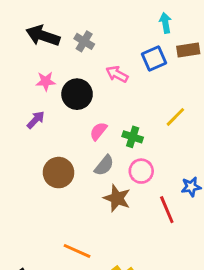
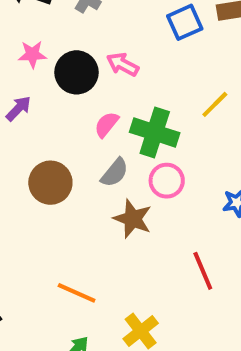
pink arrow: (117, 74) -> (123, 64), moved
green cross: (133, 137) -> (155, 133), size x1.6
red line: (167, 210) -> (203, 271), moved

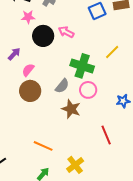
pink star: (32, 54) -> (28, 17), moved
pink semicircle: (107, 125) -> (28, 70), moved

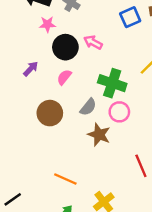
pink semicircle: (28, 70) -> (64, 77), moved

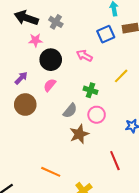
pink arrow: (93, 42) -> (84, 56), moved
green cross: (112, 83) -> (90, 90), size x0.6
brown circle: (50, 113) -> (25, 105), moved
brown star: (99, 135) -> (79, 134), turned 30

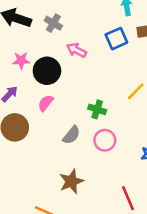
pink star: (35, 40) -> (21, 60), moved
pink arrow: (84, 56) -> (77, 50), moved
brown star: (79, 134) -> (71, 181), moved

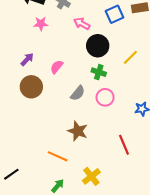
pink star: (21, 60) -> (41, 24), moved
black circle: (47, 71) -> (98, 46), moved
brown star: (71, 181) -> (78, 131), turned -30

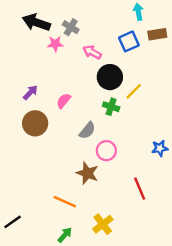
pink star: (41, 24) -> (55, 44), moved
yellow line: (130, 57) -> (134, 91), moved
pink circle: (105, 97) -> (106, 151), moved

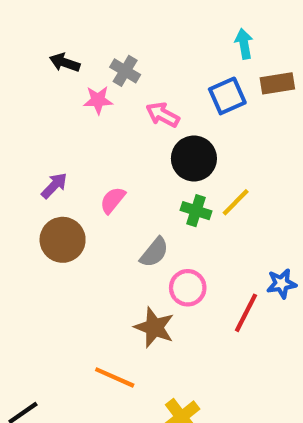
black arrow: (36, 22) -> (65, 63), size x0.6
yellow line: (134, 91) -> (236, 202), moved
red line: (140, 189) -> (246, 313), moved, turned 50

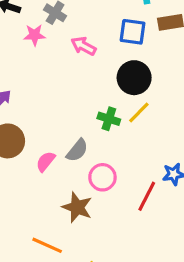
blue square: (227, 96) -> (133, 32), turned 32
black circle: (194, 158) -> (134, 78), moved
pink semicircle: (113, 200) -> (46, 161), moved

